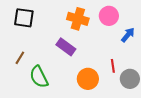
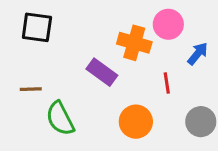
orange cross: (78, 19) -> (134, 43), moved
brown line: (20, 58) -> (31, 89), turned 56
red line: (113, 66) -> (167, 83), moved

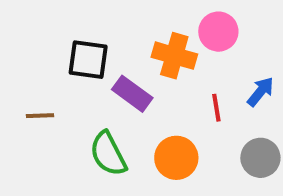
black square: (37, 27) -> (88, 60), moved
blue arrow: (198, 54) -> (260, 92), moved
green semicircle: (60, 119) -> (108, 154), moved

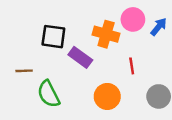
blue arrow: (260, 92) -> (159, 27), moved
green semicircle: (108, 154) -> (49, 94), moved

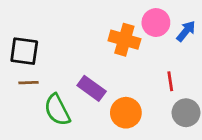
black square: (53, 37) -> (24, 51), moved
purple rectangle: (80, 57) -> (92, 88), moved
red line: (132, 66) -> (170, 81), moved

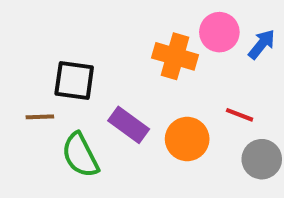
black square: (24, 51) -> (74, 81), moved
red line: (170, 81) -> (240, 115), turned -60
orange circle: (126, 113) -> (187, 139), moved

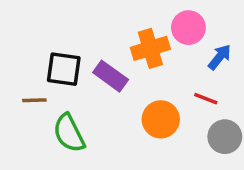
blue arrow: (262, 44) -> (220, 57), moved
orange cross: (175, 56) -> (150, 48), turned -33
purple rectangle: (129, 125) -> (111, 76), moved

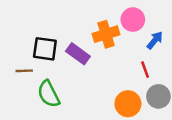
red line: (206, 99) -> (145, 70), turned 49
orange circle: (161, 119) -> (128, 104), moved

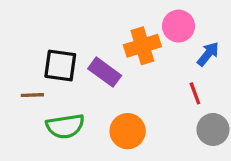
green semicircle: (49, 94) -> (65, 126), turned -72
orange circle: (128, 104) -> (128, 131), moved

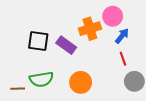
blue arrow: (208, 54) -> (122, 36), moved
brown line: (32, 95) -> (18, 89), moved

